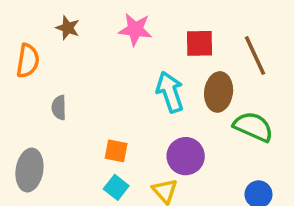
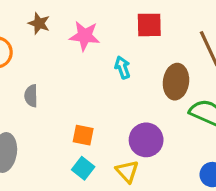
pink star: (135, 29) -> (85, 36), moved
red square: (199, 43) -> (149, 25), moved
cyan arrow: (170, 92) -> (122, 67), moved, size x0.6

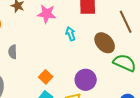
brown ellipse: (176, 82) -> (105, 43), turned -50
orange square: (83, 135) -> (46, 77), turned 32

